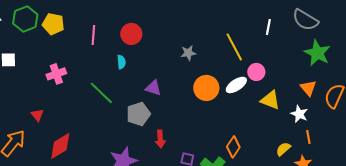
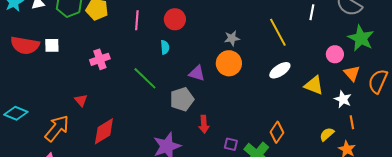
pink circle: (256, 72) -> (335, 54), moved
orange circle: (206, 88) -> (229, 63), moved

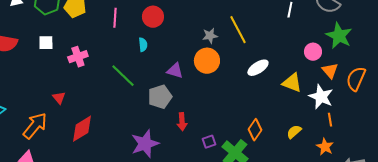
yellow line: (278, 32) -> (238, 30), moved
white square: (52, 45) -> (46, 43), moved
white star: (343, 99) -> (321, 97), size x1.4
yellow semicircle: (327, 134) -> (294, 132), moved
purple square: (231, 144) -> (209, 142), turned -32

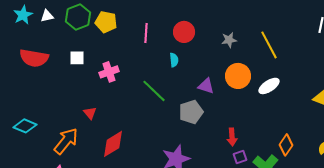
gray star: (210, 36) -> (229, 40), moved
white ellipse: (258, 68) -> (269, 86), moved
red arrow: (182, 122) -> (232, 137), moved

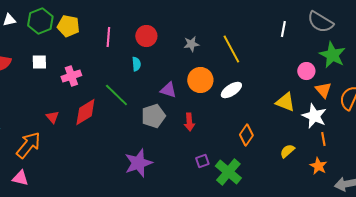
red arrow: (232, 137) -> (189, 122), moved
red diamond: (113, 144) -> (85, 112), moved
orange diamond: (286, 145) -> (246, 135), moved

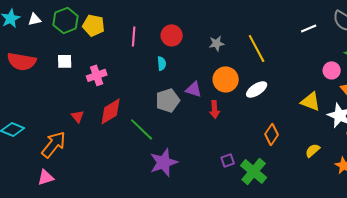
white line: (283, 29) -> (309, 28), turned 56
green line: (116, 95) -> (142, 129), moved
gray pentagon: (153, 116) -> (168, 100), moved
red arrow: (189, 122) -> (215, 109), moved
pink triangle: (20, 178) -> (46, 177), turned -30

